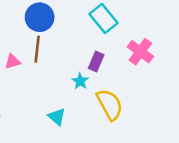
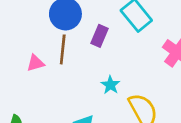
purple rectangle: (96, 61) -> (99, 36), moved

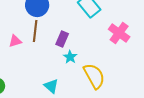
purple rectangle: (99, 36) -> (62, 39), moved

